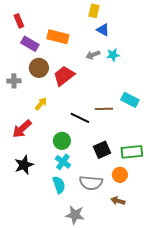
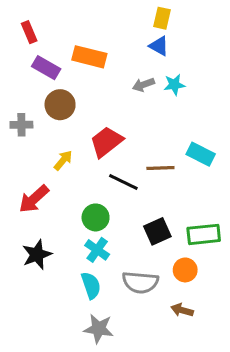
yellow rectangle: (94, 11) -> (162, 18), moved
red trapezoid: (64, 76) -> (106, 142), moved
gray star: (75, 215) -> (99, 329), moved

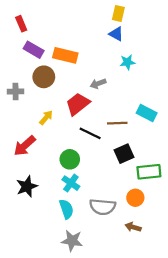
orange rectangle: (89, 57) -> (65, 55), moved
gray arrow: (143, 85) -> (98, 84), moved
black square: (157, 231) -> (124, 154), moved

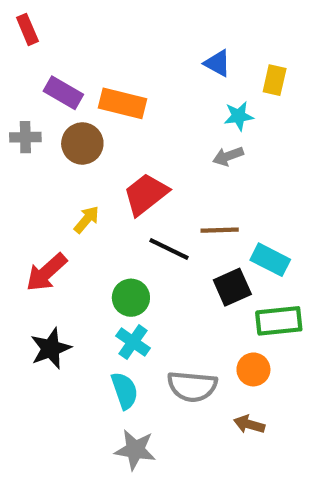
yellow rectangle: (118, 14) -> (275, 80), moved
red rectangle: (21, 24) -> (27, 29), moved
gray arrow: (98, 84) -> (228, 156), moved
gray cross: (16, 92) -> (25, 137), moved
cyan rectangle: (147, 113) -> (270, 260), moved

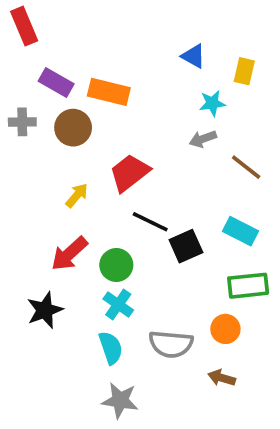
red rectangle: (27, 29) -> (24, 26), size x1.4
brown line: (220, 230) -> (246, 167), moved, turned 40
red arrow: (46, 272) -> (69, 254), moved
black square: (232, 287) -> (186, 246), moved

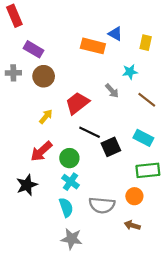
orange rectangle: (109, 92) -> (93, 46), moved
cyan star: (212, 103) -> (130, 72), moved
gray arrow: (203, 139) -> (112, 91), moved, turned -112

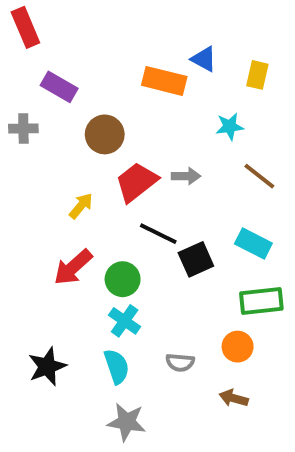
brown circle: (44, 76) -> (105, 134), moved
gray arrow: (112, 91) -> (186, 176), moved, turned -48
black star: (27, 185) -> (47, 366), moved
gray semicircle: (102, 205) -> (180, 362), size x0.6

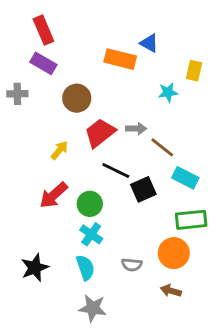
red rectangle: (25, 27) -> (43, 30), moved
yellow rectangle: (257, 75) -> (194, 71), moved
brown line: (259, 176) -> (162, 147), moved
orange circle: (238, 347) -> (174, 253), size x1.4

